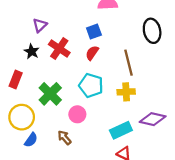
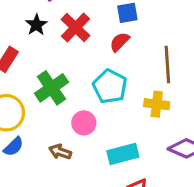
cyan rectangle: (121, 130) -> (123, 154), moved
brown arrow: (64, 138) -> (60, 152), turned -40

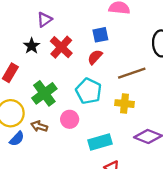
brown line: (167, 64) -> (132, 73), turned 76
brown arrow: (60, 152) -> (39, 126), moved

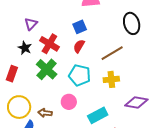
green cross: (44, 93) -> (47, 69), moved

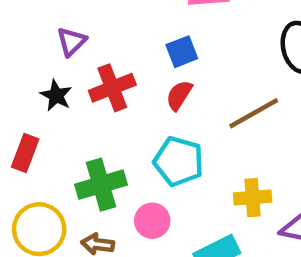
red cross: (49, 44) -> (112, 88), turned 36
green cross: (47, 69) -> (101, 185), moved, turned 30
yellow cross: (111, 79) -> (253, 198), moved

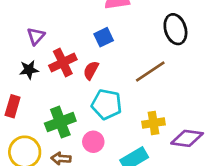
black star: (56, 95) -> (29, 70), turned -30
red semicircle: (179, 95) -> (91, 70), moved

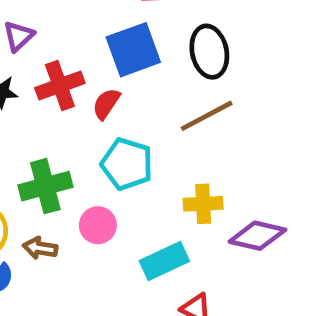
black ellipse: (175, 29) -> (209, 52), moved
blue square: (104, 37) -> (133, 50), size x1.6

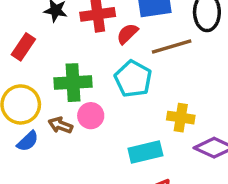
brown line: (207, 116) -> (172, 47), moved
pink circle: (98, 225) -> (91, 116), moved

